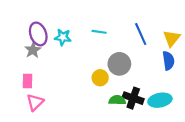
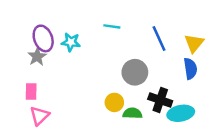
cyan line: (99, 32) -> (112, 26), moved
yellow circle: (100, 78) -> (114, 102), moved
black cross: (133, 98) -> (160, 100), moved

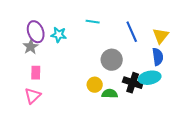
pink rectangle: (31, 92) -> (36, 73), moved
cyan ellipse: (181, 113) -> (150, 78), moved

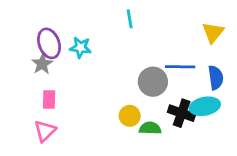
cyan line: (93, 22) -> (130, 19), moved, turned 72
blue line: (132, 32) -> (180, 67), moved, turned -65
yellow triangle: (161, 36) -> (213, 32), moved

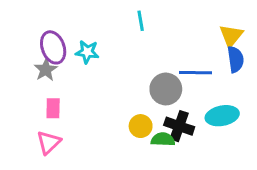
blue semicircle: (216, 78) -> (236, 59), moved
black cross: (182, 113) -> (179, 126), moved

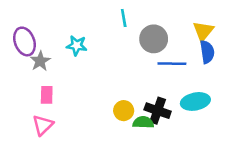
purple ellipse: (53, 47) -> (25, 41), moved
gray circle: (166, 89) -> (154, 39), moved

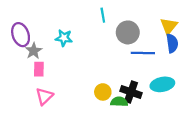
pink rectangle: (47, 95) -> (39, 69), moved
pink triangle: (43, 125) -> (44, 96), moved

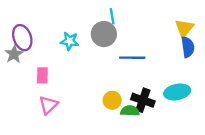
gray circle: (128, 32) -> (104, 34), moved
gray star: (34, 51) -> (14, 54), moved
blue line: (143, 53) -> (132, 58), moved

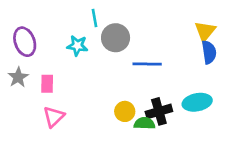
cyan line: (112, 16) -> (94, 18), moved
gray star: (14, 54) -> (18, 77), moved
black cross: (143, 100) -> (159, 111), turned -35

